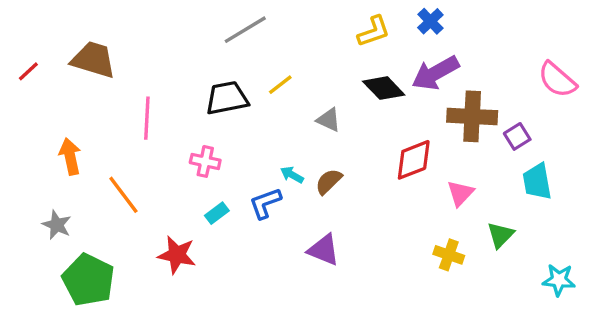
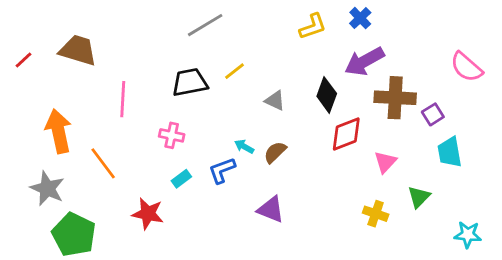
black diamond: (384, 88) -> (327, 95), moved, turned 64
orange arrow: (70, 156) -> (58, 131), size x1.4
gray star: (57, 225) -> (47, 188), size x1.4

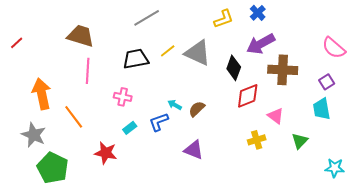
brown trapezoid: (78, 50) -> (81, 36), moved
gray triangle: (275, 100) -> (198, 53), moved, size x1.8
purple square: (433, 114) -> (327, 82), moved
pink triangle: (385, 162) -> (276, 116), turned -36
yellow cross: (376, 214) -> (257, 140), moved, turned -36

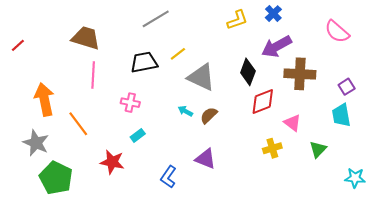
pink semicircle: (334, 48) -> (337, 32), moved
gray triangle: (198, 53) -> (201, 77), moved
blue L-shape: (159, 122) -> (168, 177), moved, turned -35

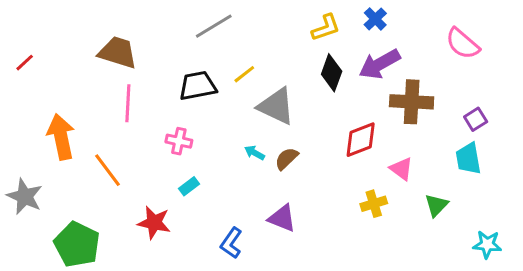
black diamond: (248, 72) -> (332, 73), moved
gray star: (36, 143) -> (25, 196), moved

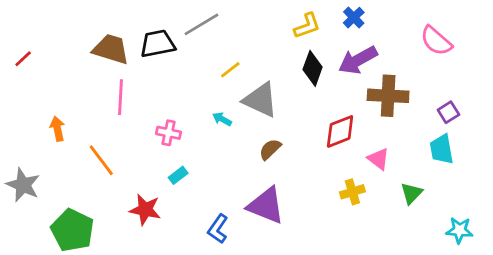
black trapezoid: (198, 86) -> (158, 44), moved
orange arrow: (61, 137) -> (57, 129), size x0.6
cyan arrow: (254, 153) -> (222, 119), moved
purple triangle: (282, 218) -> (266, 206), size x1.4

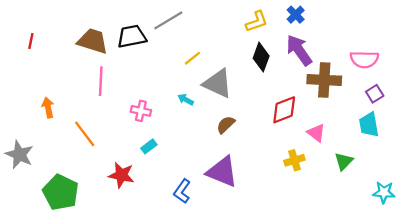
pink semicircle: (436, 41) -> (364, 59), moved, turned -40
red line: (23, 59) -> (31, 41), moved, turned -35
purple arrow: (358, 60) -> (299, 50), turned 84

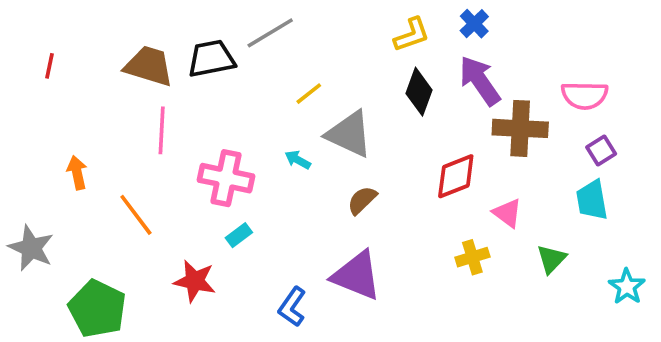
pink cross: (141, 111) -> (226, 178), size x1.6
cyan star: (384, 192) -> (627, 287), moved, turned 30

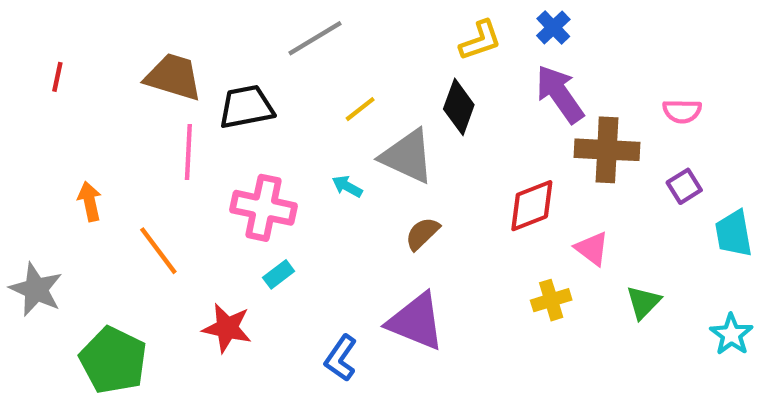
black trapezoid: (211, 59) -> (246, 107), moved
black diamond: (419, 92) -> (459, 107), moved
pink semicircle: (585, 95) -> (682, 111), size x0.7
purple square: (601, 151) -> (684, 186), moved
cyan trapezoid: (592, 200) -> (734, 234), moved

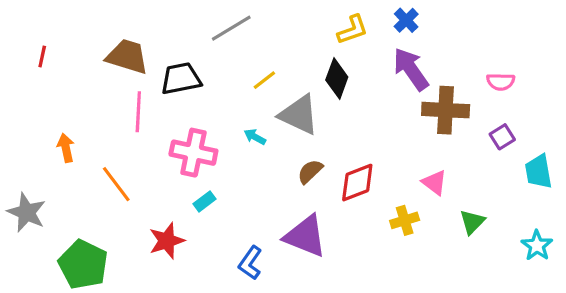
red diamond: (532, 206) -> (357, 183), moved
red star: (227, 328) -> (167, 241), turned -30

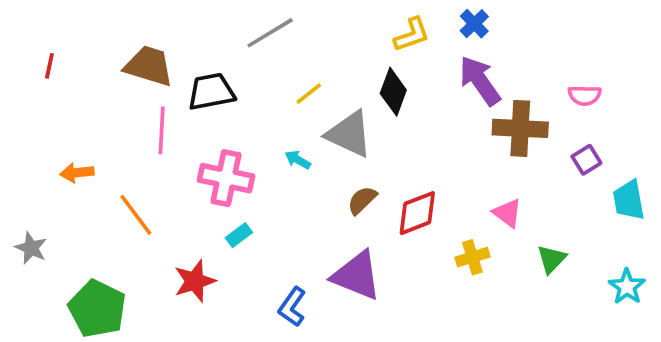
orange arrow: (66, 148) -> (77, 173), turned -84
gray star: (26, 212) -> (31, 248), size x0.7

